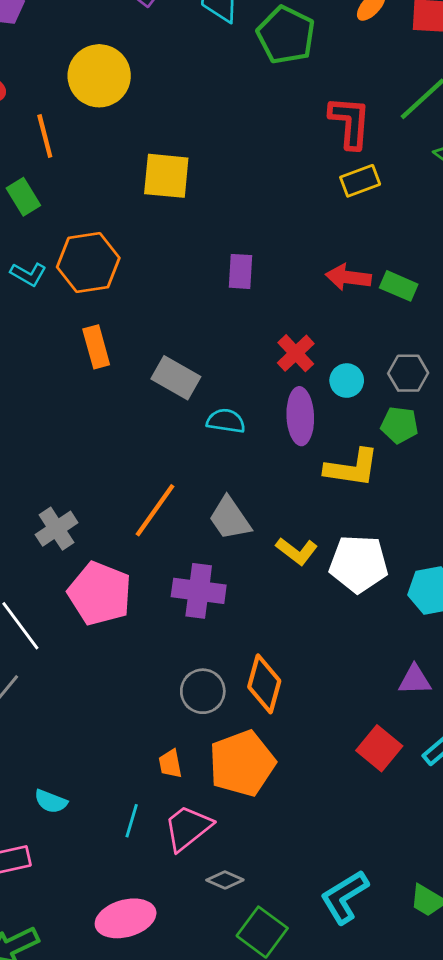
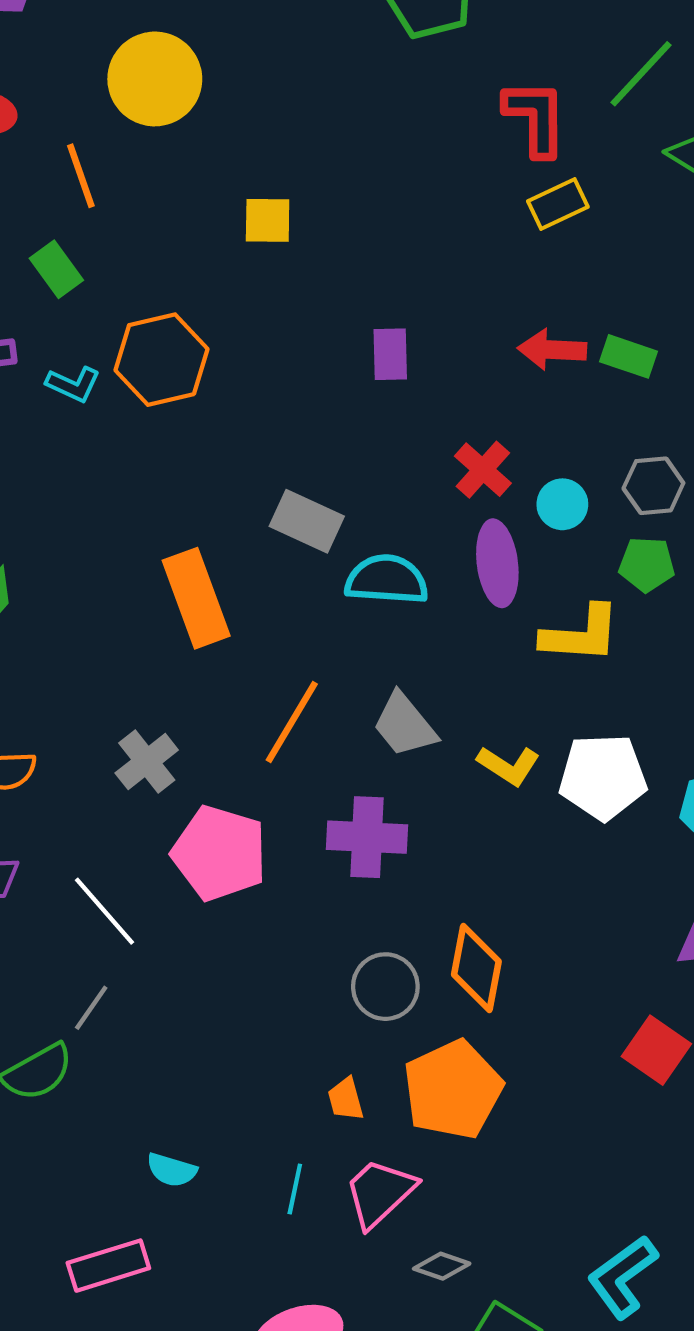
yellow square: (166, 176) -> (268, 220), size x0.7
orange rectangle: (96, 347) -> (196, 598), moved, size x1.5
cyan semicircle: (226, 421) -> (387, 580), size x1.4

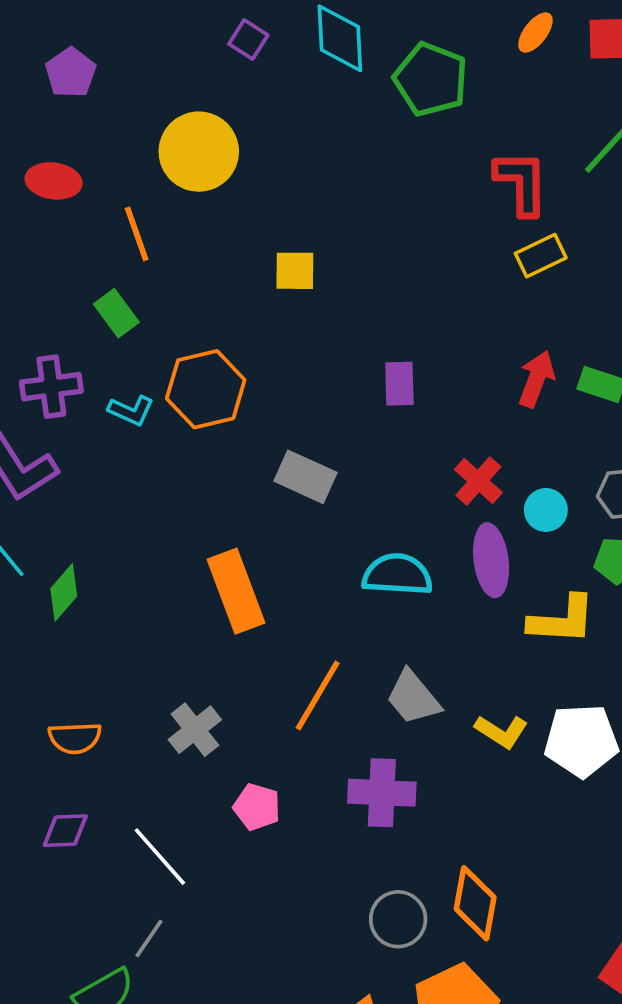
red arrow: (552, 350) -> (536, 379), turned 108
gray rectangle: (307, 521) -> (306, 477), moved
pink pentagon: (219, 853) -> (257, 807), size x0.6

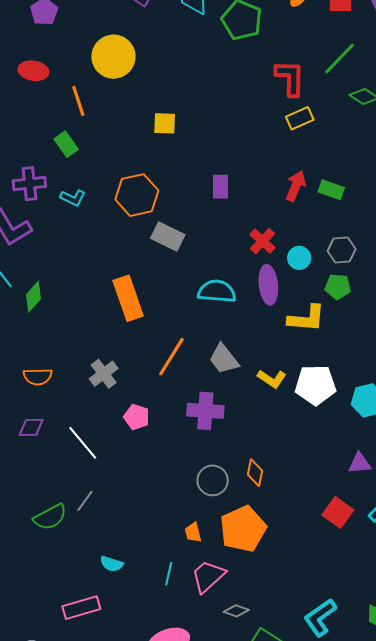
orange hexagon: (206, 389) -> (137, 195), moved
orange diamond: (475, 903) -> (255, 473), size x0.7
gray line: (149, 938) -> (85, 501), moved

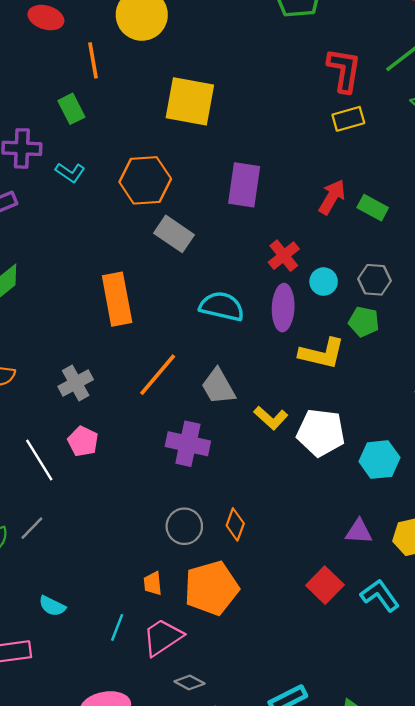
yellow square: (165, 123) -> (190, 101), size x1.8
purple rectangle: (220, 187) -> (244, 185), size x1.5
pink pentagon: (137, 417) -> (83, 441), moved

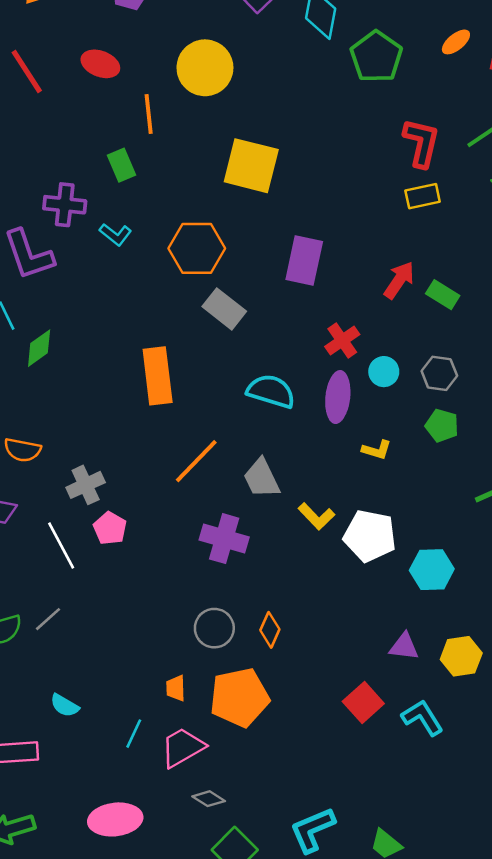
green pentagon: (364, 322) -> (442, 426), moved
yellow L-shape: (322, 353) -> (377, 450), size x0.6
gray cross: (76, 383) -> (86, 485), moved

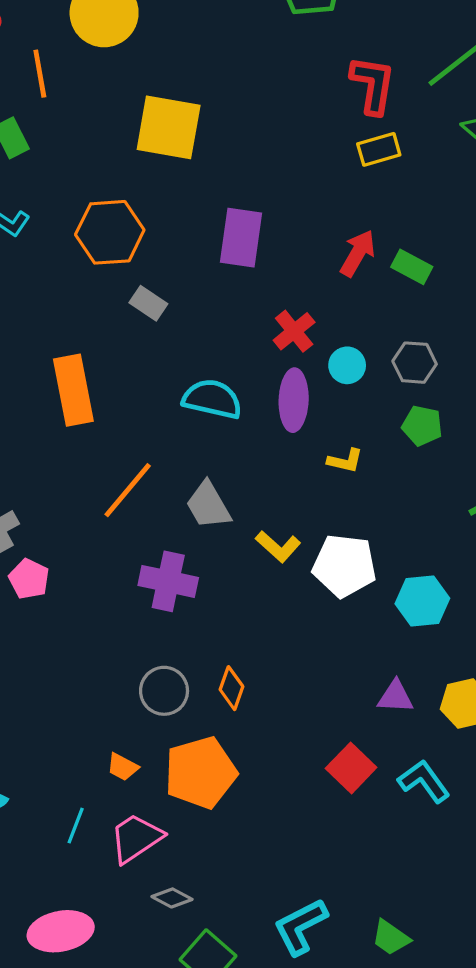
gray rectangle: (224, 309) -> (148, 303), size x0.7
orange trapezoid: (176, 688) -> (122, 767), turned -56

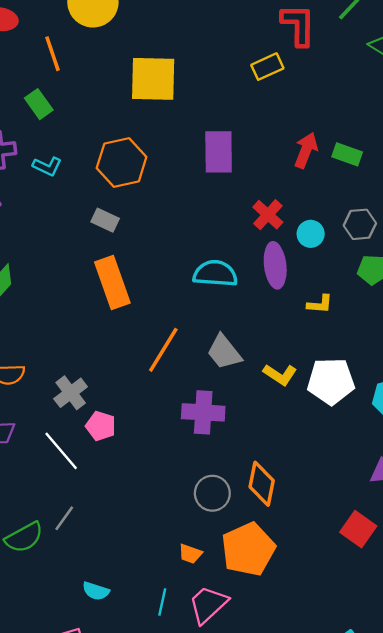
yellow rectangle: (379, 149) -> (267, 67), moved
gray rectangle: (148, 303) -> (105, 220), moved
orange diamond: (232, 688) -> (262, 484), size x1.4

